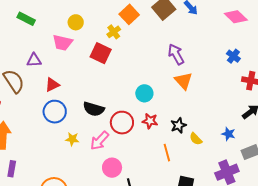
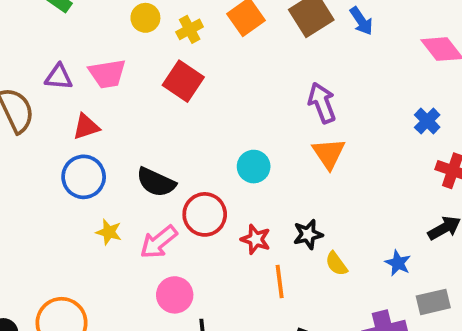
yellow cross: (114, 32) -> (190, 29), moved
pink trapezoid: (62, 43) -> (107, 74), moved, turned -30
red star: (150, 121) -> (256, 239), moved

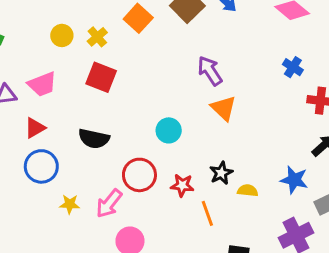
black semicircle: (156, 182) -> (94, 139), moved
blue star: (398, 263) -> (294, 180), size x1.4
yellow semicircle: (336, 264) -> (248, 191), turned 144

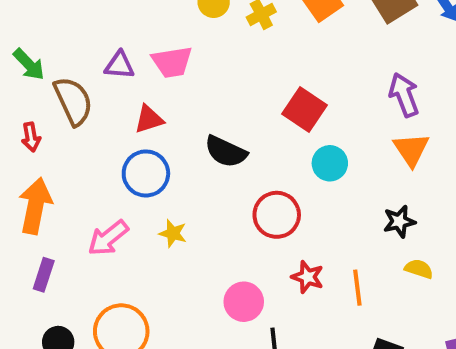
red square: (101, 77) -> (305, 110), moved
black star: (221, 173) -> (399, 221), moved
red star: (182, 185) -> (308, 277), moved
pink arrow: (109, 203) -> (108, 238), moved

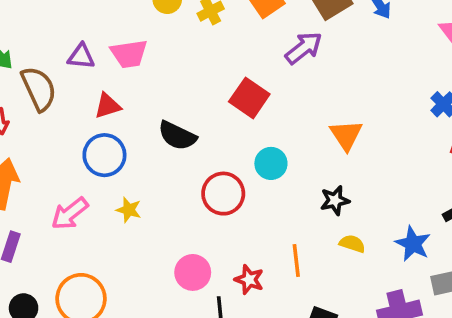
purple arrow: (404, 95) -> (304, 48), moved, turned 72
cyan circle: (330, 163) -> (271, 163), moved
red star: (308, 277) -> (249, 280), moved

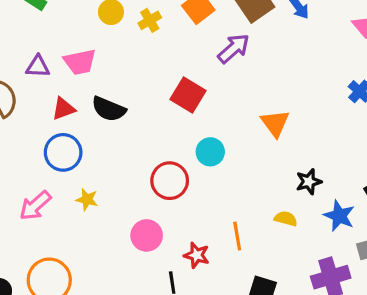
black semicircle: (177, 136) -> (109, 109), moved
black star: (335, 200) -> (309, 182), moved
pink circle: (193, 272) -> (147, 235), moved

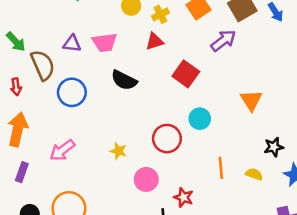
red triangle: (63, 109) -> (155, 41), moved
blue circle: (63, 152) -> (72, 92), moved
yellow star: (87, 199) -> (118, 151), moved
orange line: (237, 236) -> (221, 168), moved

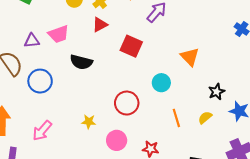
cyan circle: (200, 119) -> (161, 83), moved
yellow semicircle: (254, 174) -> (205, 118), turned -48

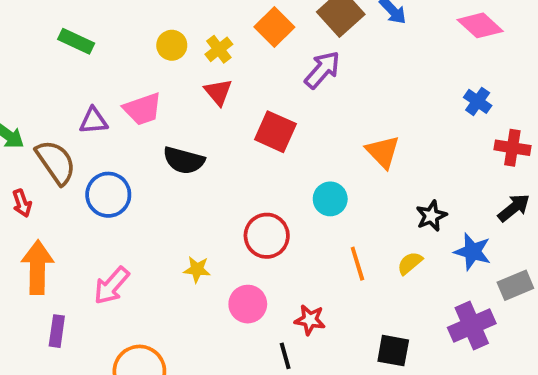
red triangle: (100, 25) -> (218, 92), turned -42

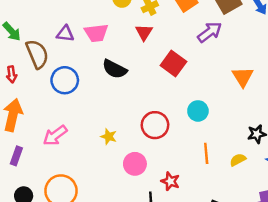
orange triangle: (383, 152) -> (243, 77), moved

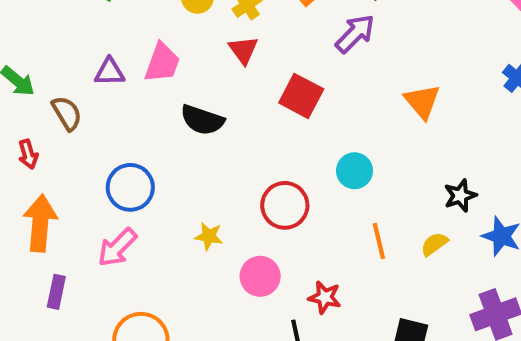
pink trapezoid: (96, 33) -> (162, 63), turned -55
brown semicircle: (37, 54) -> (67, 113), size x0.7
blue circle: (65, 80) -> (130, 187), moved

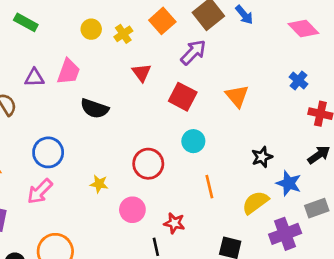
red triangle: (243, 50) -> (142, 73), moved
red square: (301, 96) -> (183, 97), moved
yellow semicircle: (434, 244) -> (255, 202), moved, size x1.5

